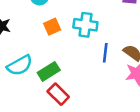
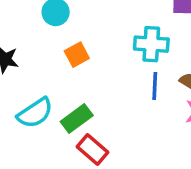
cyan cross: (85, 25) -> (151, 44), moved

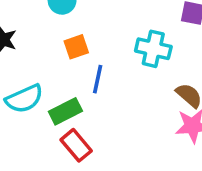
blue line: (155, 86) -> (98, 79), moved

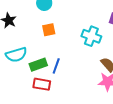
blue line: (98, 79) -> (56, 66), moved
red rectangle: (76, 145) -> (42, 84), turned -48

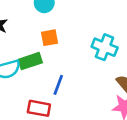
green rectangle: (38, 65) -> (30, 61), moved

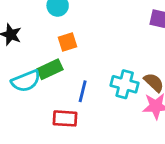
cyan cross: (105, 47) -> (125, 84), moved

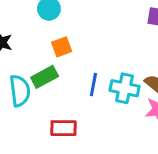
cyan semicircle: (26, 81) -> (20, 91), turned -72
blue line: (83, 91) -> (93, 85), moved

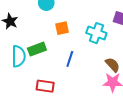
orange square: (62, 47) -> (62, 28), moved
cyan cross: (125, 88) -> (96, 33), moved

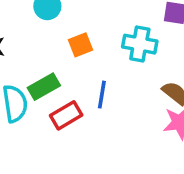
red rectangle: (45, 86) -> (66, 115), moved, turned -30

